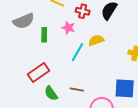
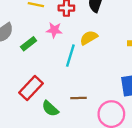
green rectangle: (44, 35) -> (29, 44), turned 64

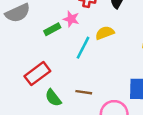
green rectangle: (29, 44) -> (52, 29), moved

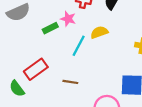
brown line: (84, 92) -> (70, 82), moved
green semicircle: (53, 98) -> (17, 89), moved

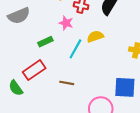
green rectangle: (50, 28) -> (45, 42), moved

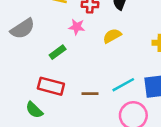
cyan line: (75, 49) -> (123, 85), moved, turned 42
red rectangle: (34, 70) -> (51, 86), turned 60

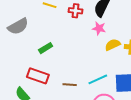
pink star: (77, 27) -> (99, 28), moved
yellow semicircle: (112, 36) -> (113, 45), moved

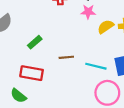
cyan line: (98, 79) -> (96, 66), turned 48
brown line: (70, 85) -> (66, 57), moved

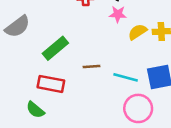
green rectangle: (35, 42) -> (55, 48), size x1.5

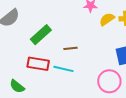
cyan line: (126, 77) -> (63, 69), moved
green semicircle: (35, 110) -> (17, 86), moved

